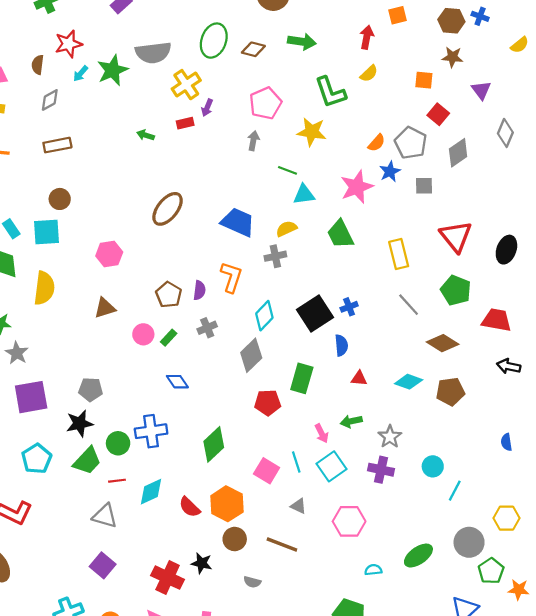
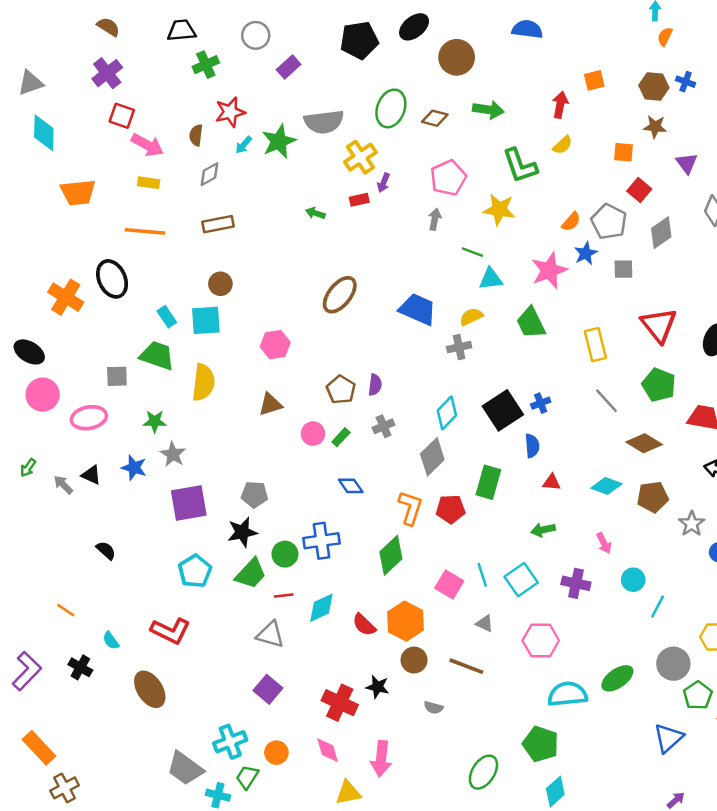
orange L-shape: (231, 277) -> (410, 508), moved
pink arrow: (322, 433) -> (604, 543), moved
gray star: (390, 437) -> (692, 524), moved
cyan semicircle: (373, 570) -> (567, 694), size x2.0

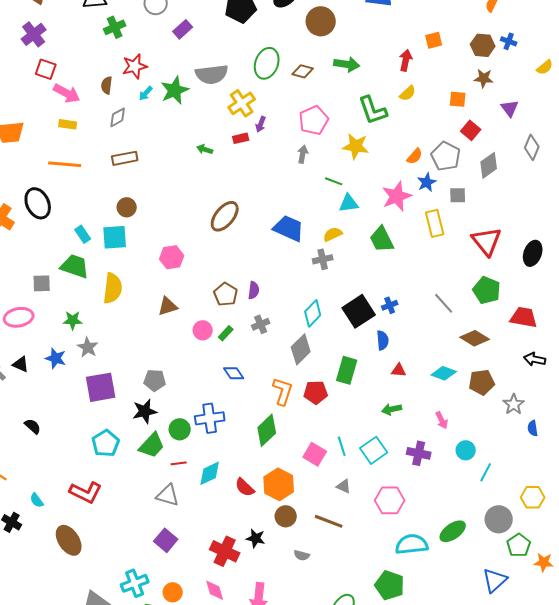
yellow rectangle: (595, 345) -> (435, 223), moved

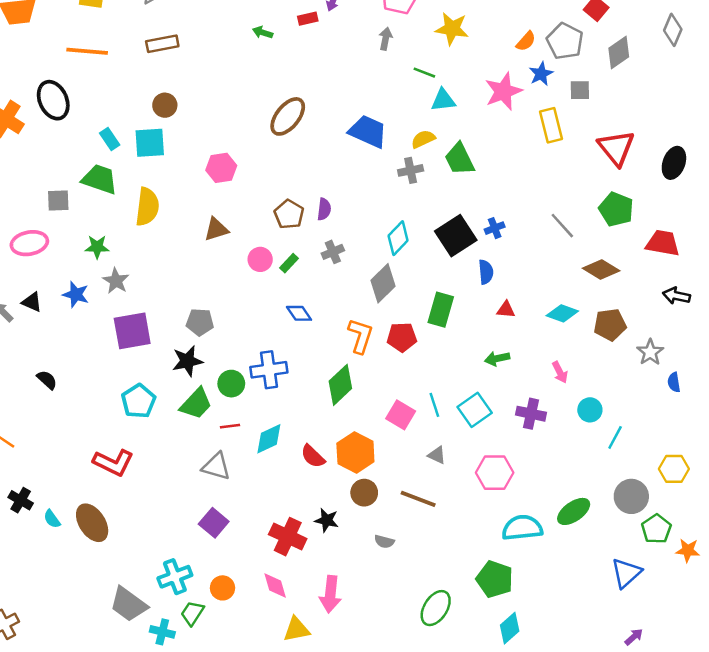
green trapezoid: (382, 239) -> (460, 159), moved
cyan semicircle: (37, 500) -> (52, 519), moved

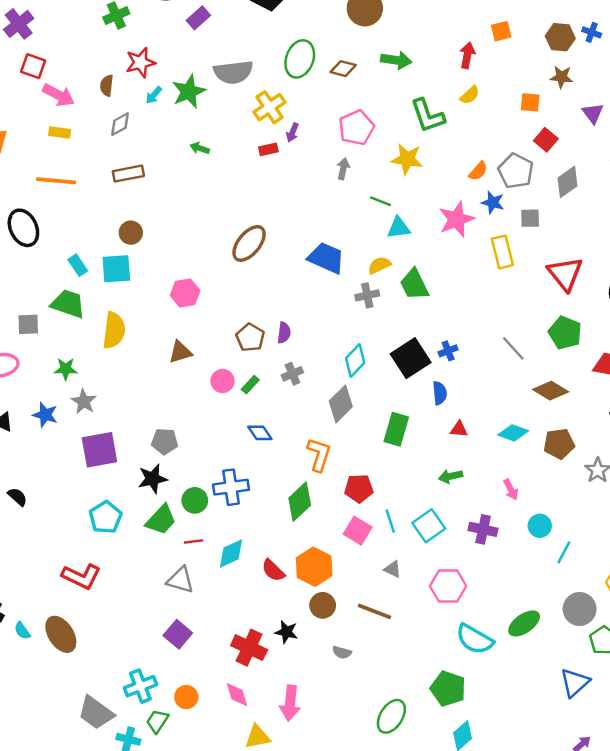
green arrow: (263, 32) -> (200, 148), moved
blue star: (541, 74) -> (493, 202), turned -30
red pentagon: (402, 337) -> (359, 488), moved
cyan semicircle: (522, 528) -> (475, 639), turned -144

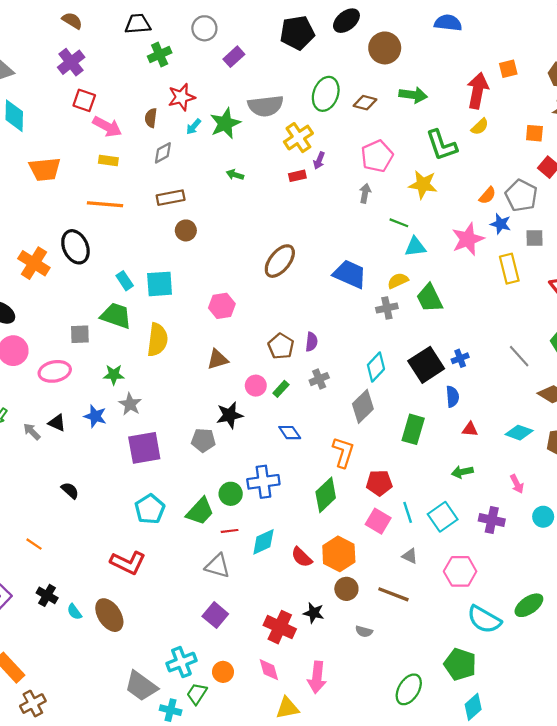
red arrow: (467, 55) -> (478, 91), size x1.5
brown circle: (131, 233) -> (186, 230), moved
black star: (153, 479) -> (230, 415), moved

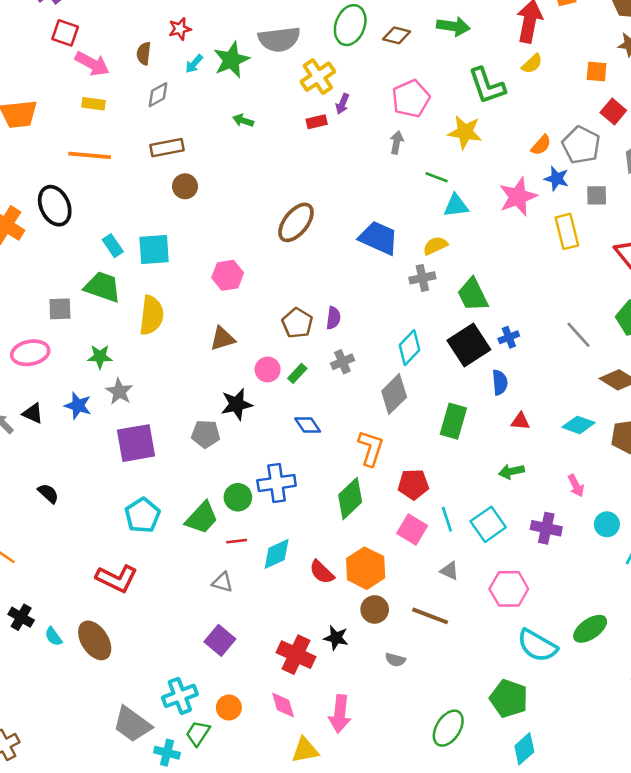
red star: (181, 97) -> (180, 29), size x0.7
green trapezoid: (430, 298) -> (473, 295), moved
gray triangle: (218, 566) -> (222, 582), size x0.7

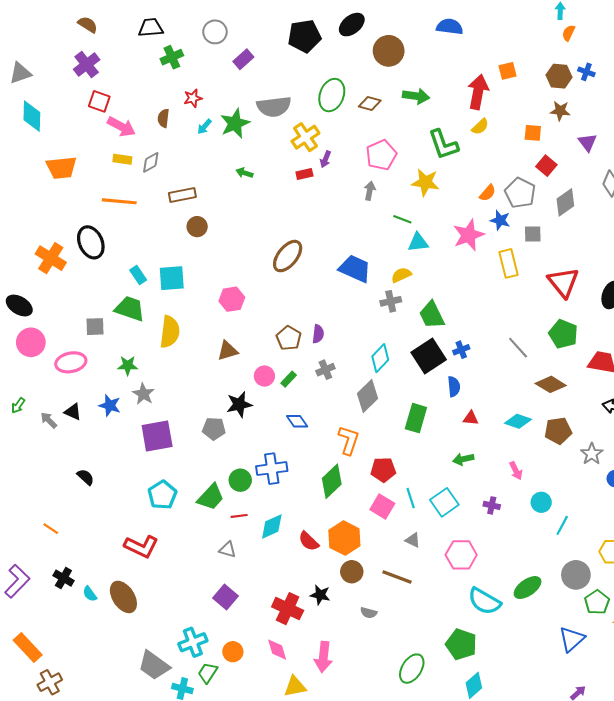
gray diamond: (158, 95) -> (151, 162), moved
purple cross: (546, 528) -> (492, 505), size x0.7

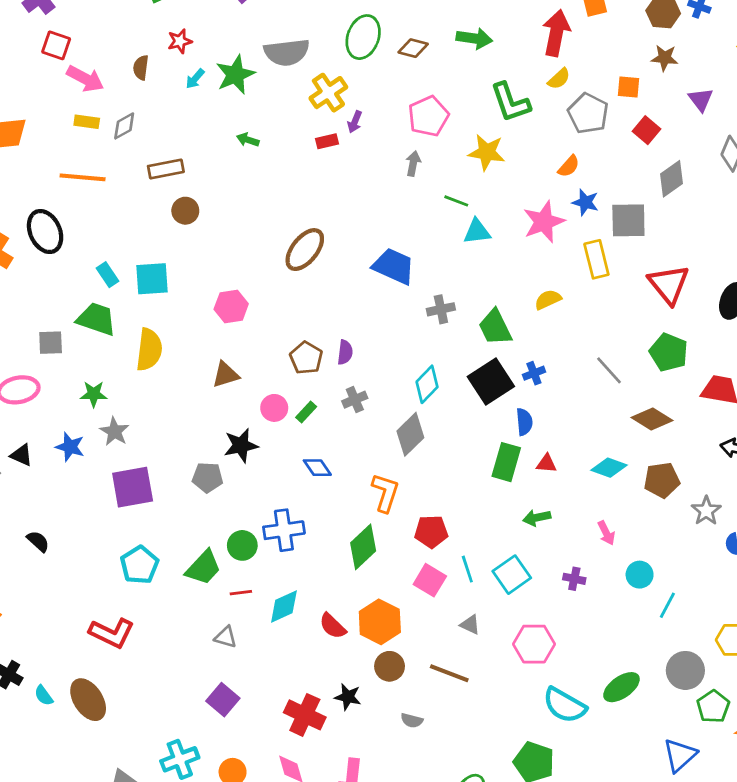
gray pentagon: (520, 193) -> (588, 113), moved
gray square: (533, 234) -> (628, 220), size x1.6
yellow semicircle: (401, 275) -> (548, 300), moved
green rectangle: (416, 418) -> (506, 462), moved

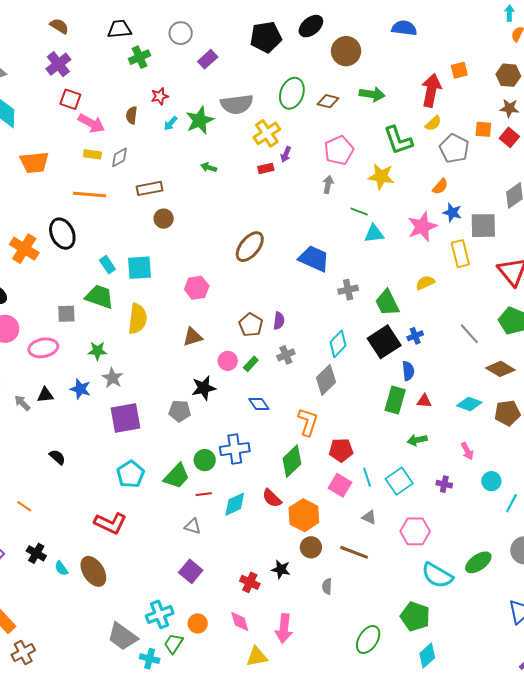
red square: (647, 130) -> (509, 137), moved
black triangle: (21, 455) -> (45, 395), turned -30
red semicircle: (333, 626) -> (272, 498), moved
red cross: (305, 715) -> (250, 582), size x0.7
gray semicircle: (412, 720) -> (327, 586), turned 77

